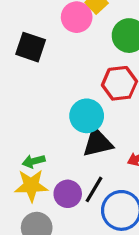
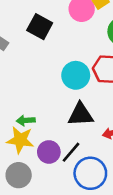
cyan circle: (87, 116) -> (76, 75), moved

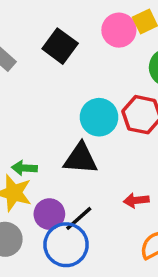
black triangle: (81, 114) -> (81, 159), moved
blue circle: (90, 173) -> (66, 245), moved

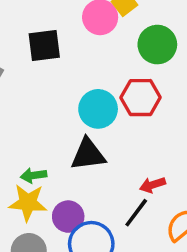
black square: (60, 46) -> (44, 45), turned -32
black line: (79, 218) -> (136, 213), moved

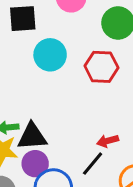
cyan circle: (98, 109) -> (50, 55), moved
black triangle: (88, 154) -> (32, 136), moved

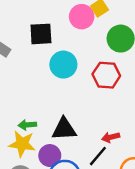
black triangle: (32, 136) -> (64, 129), moved

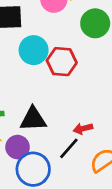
red hexagon: (106, 75) -> (62, 62), moved

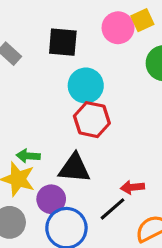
red hexagon: (62, 62) -> (92, 120), moved

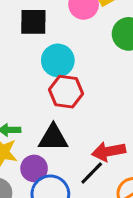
red arrow: (132, 187) -> (109, 151), size x1.5

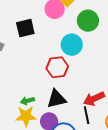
cyan circle: (58, 60) -> (72, 45), moved
black line: (92, 173) -> (87, 115), turned -42

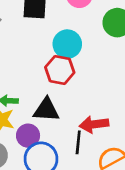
cyan circle: (72, 45) -> (67, 44), moved

